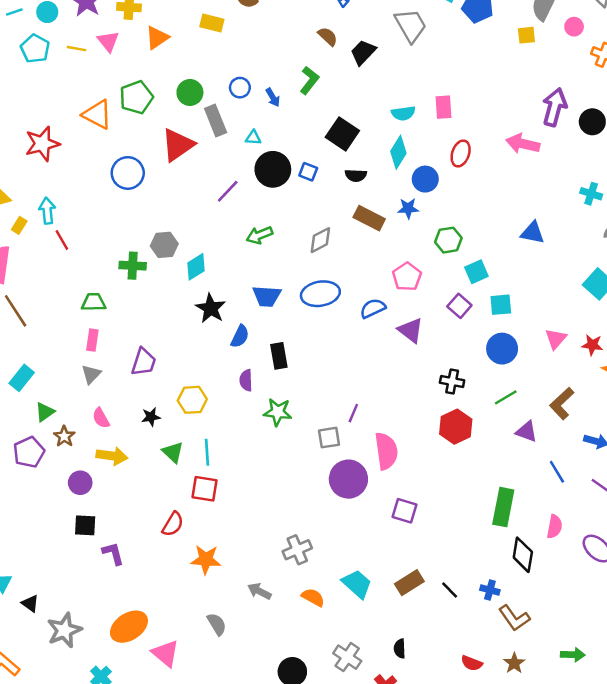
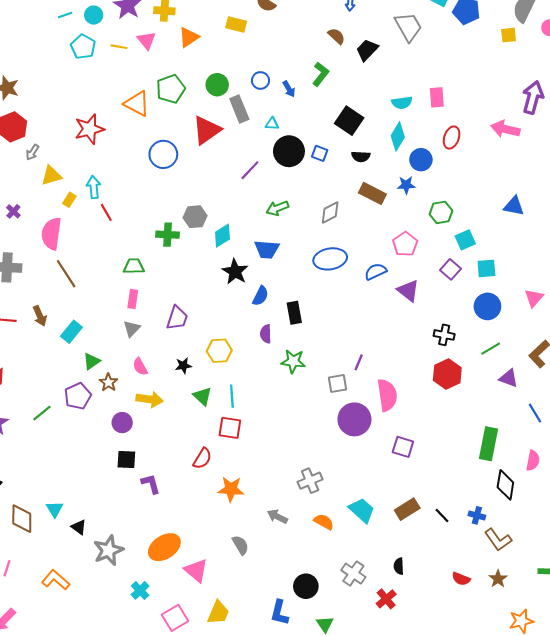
blue trapezoid: (267, 296) -> (267, 249), moved

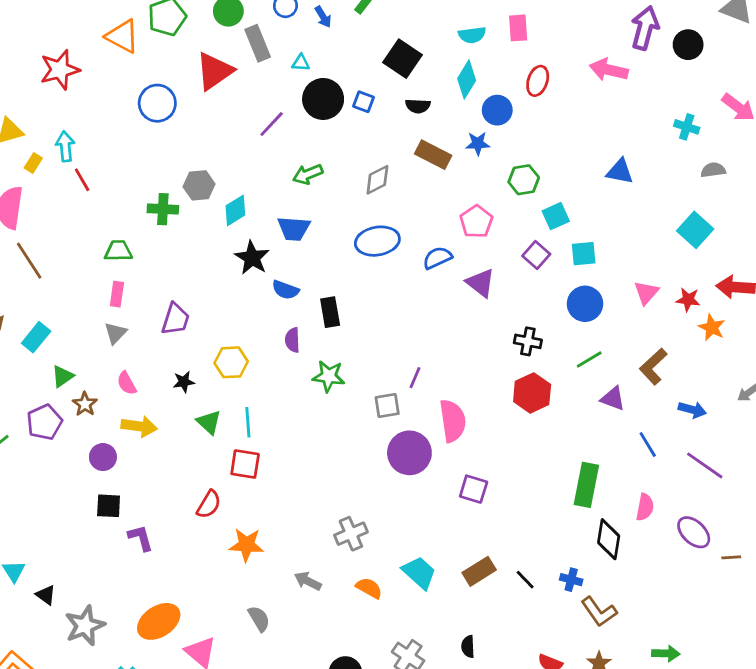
blue semicircle: (260, 296) -> (285, 290), turned 84

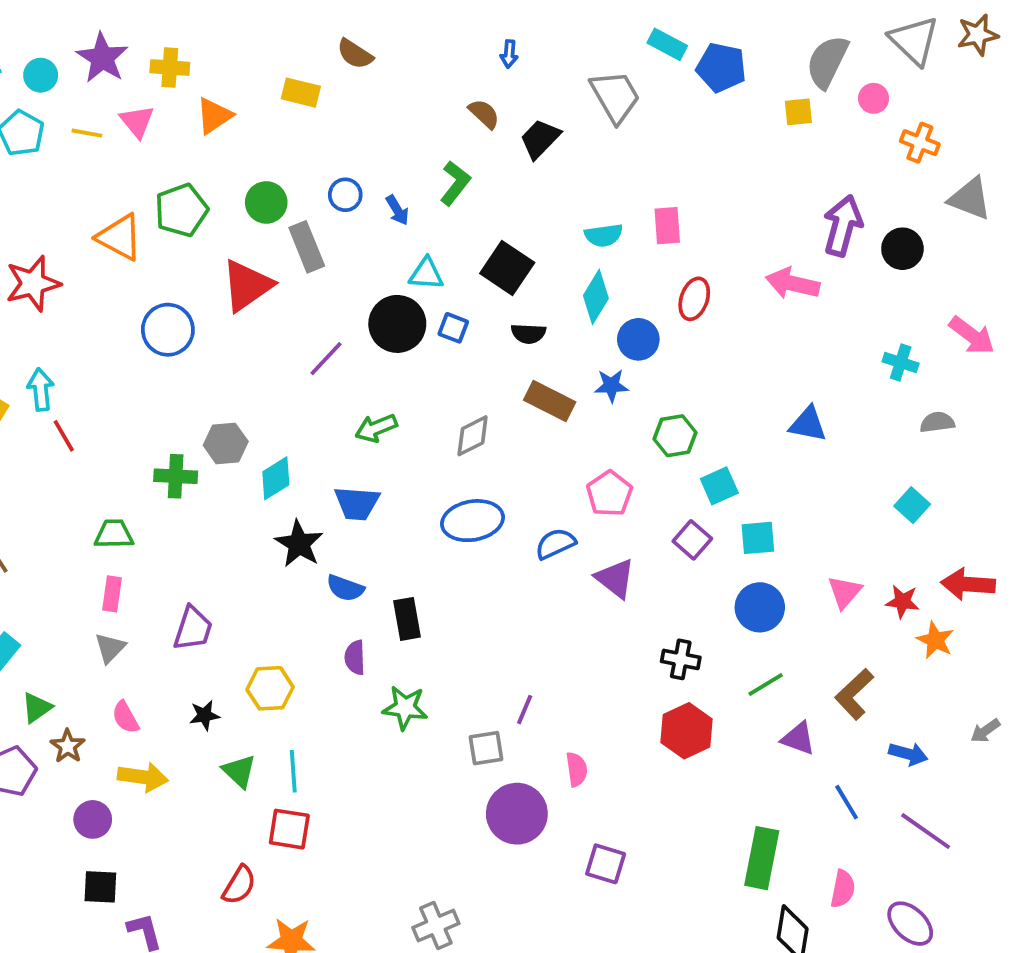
cyan triangle: (301, 63) -> (426, 274), moved, size x1.4
cyan square: (695, 230) -> (912, 505), size x0.7
pink semicircle: (453, 421) -> (577, 769), size x0.6

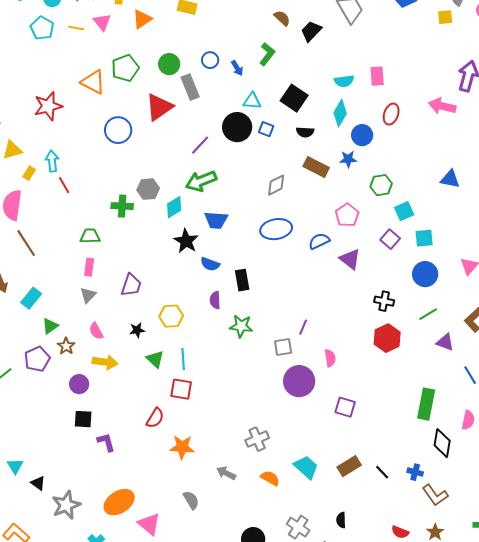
green arrow: (376, 428) -> (201, 181), moved, size x1.4

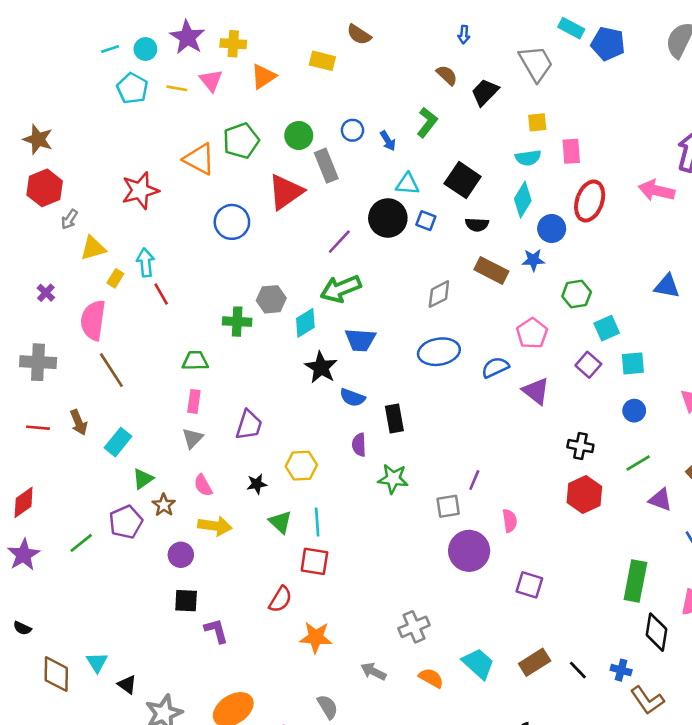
yellow square: (445, 17) -> (537, 122), moved
red ellipse: (391, 114) -> (590, 201), size x1.4
blue circle: (425, 274) -> (634, 411), size x0.7

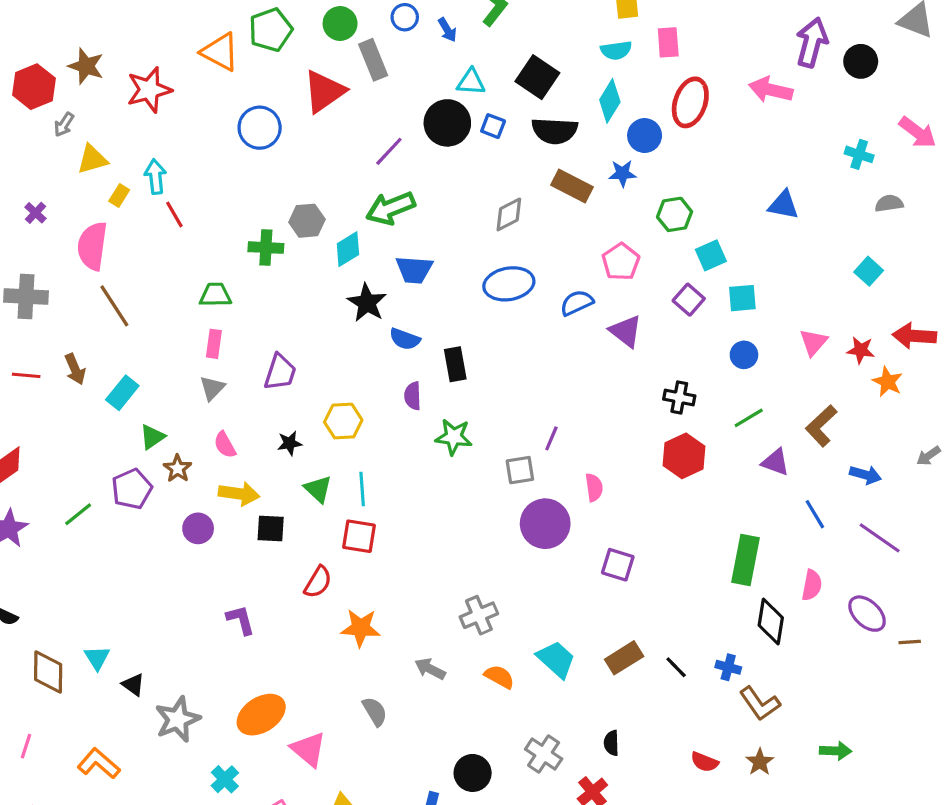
brown star: (38, 139) -> (86, 66), moved
black semicircle: (477, 225) -> (555, 131), size x1.6
black square: (186, 601) -> (271, 528), moved

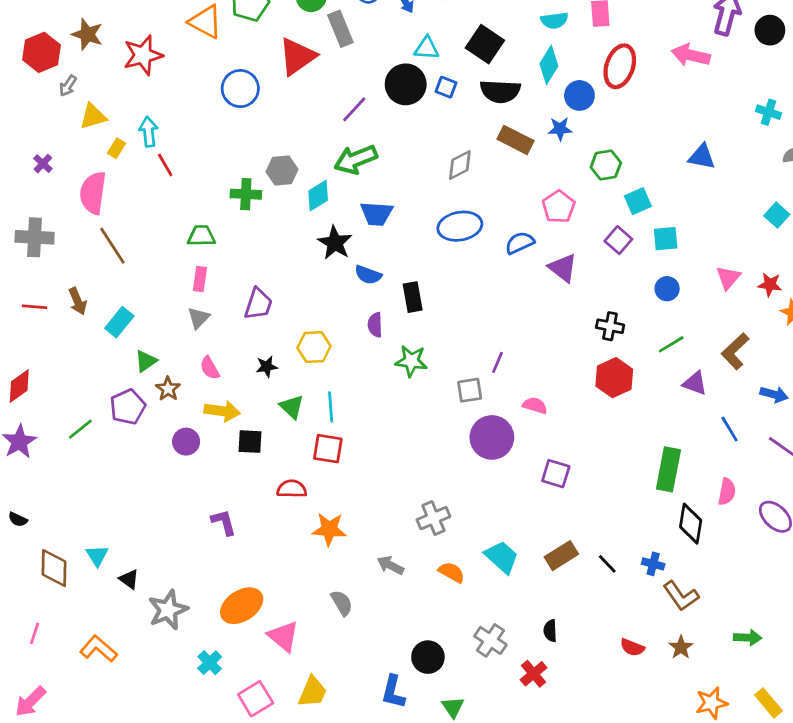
pink semicircle: (594, 487) -> (535, 405), turned -65
red semicircle: (318, 582) -> (292, 489), turned -120

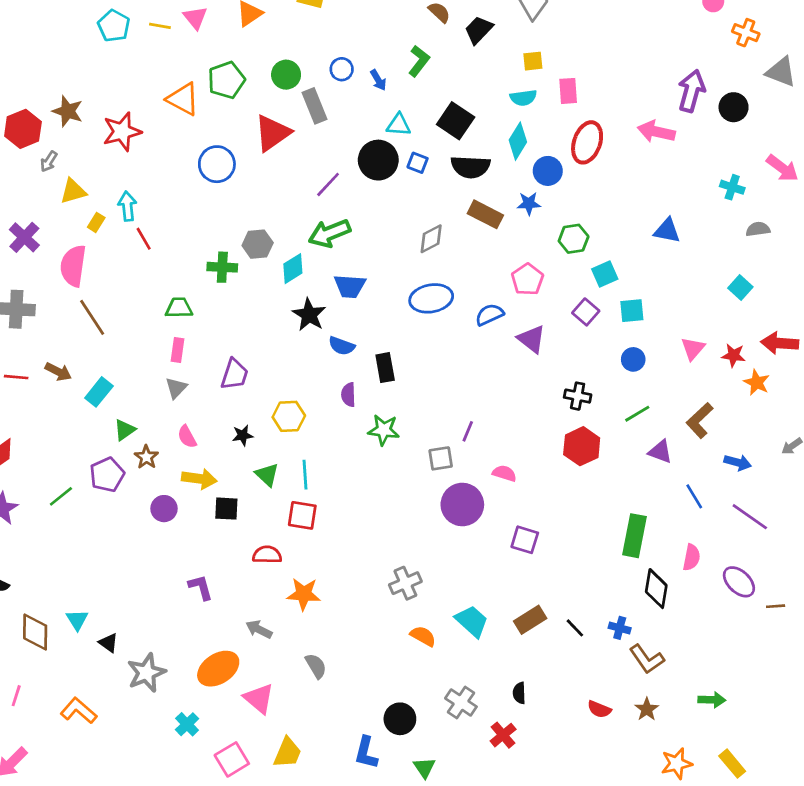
purple cross: (43, 164) -> (24, 237), size x1.6
brown arrow: (78, 301) -> (58, 372), turned -40
gray arrow: (390, 565) -> (259, 629), moved

